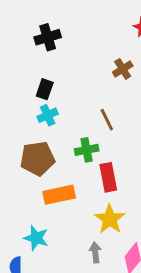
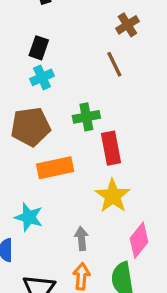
brown line: (107, 120) -> (114, 64), moved
gray arrow: (95, 252) -> (81, 239), moved

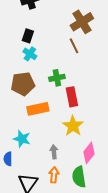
brown cross: (127, 25) -> (82, 22), size x1.6
cyan cross: (42, 77) -> (30, 54), turned -32

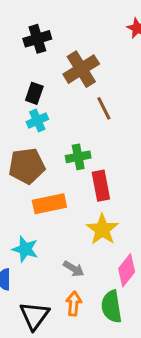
brown cross: (82, 22) -> (81, 69), moved
cyan cross: (30, 54) -> (37, 120), turned 32
gray arrow: (54, 152) -> (74, 269), turned 128

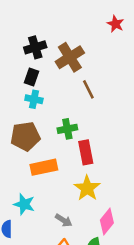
black cross: (37, 39) -> (35, 47), moved
cyan cross: (37, 120) -> (34, 99), turned 35

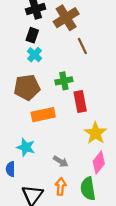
cyan cross: (34, 99) -> (34, 55), turned 32
yellow star: (87, 188) -> (95, 133), moved

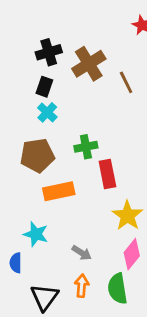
brown line: (82, 46) -> (126, 82), moved

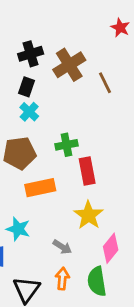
yellow star: (127, 216) -> (89, 215), moved

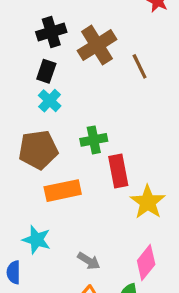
yellow star: (89, 215) -> (148, 202), moved

